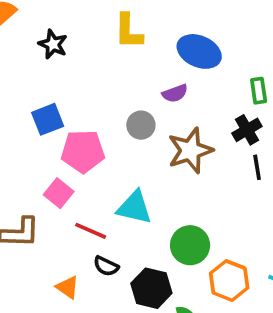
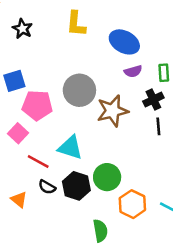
purple semicircle: (175, 93) -> (133, 71), moved
gray circle: (141, 125) -> (79, 90), size x1.6
black hexagon: (151, 288) -> (76, 186), moved

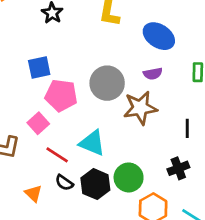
purple semicircle: (133, 71) -> (153, 74), moved
black cross: (153, 100) -> (178, 168), moved

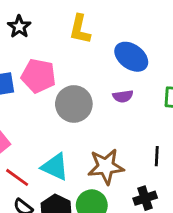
pink pentagon: (61, 95) -> (39, 76), moved
brown star: (140, 108) -> (106, 167), moved

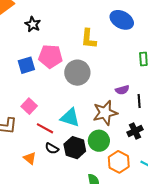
yellow L-shape: (80, 29) -> (89, 39), moved
blue ellipse: (131, 57) -> (122, 20), moved
purple semicircle: (123, 96) -> (122, 90), moved

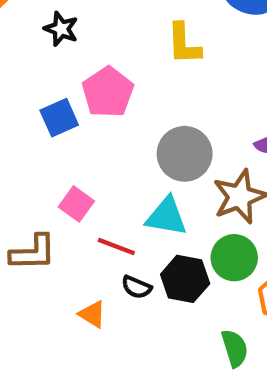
pink pentagon: (50, 56) -> (108, 92), turned -30
gray circle: (77, 73) -> (185, 154), moved

